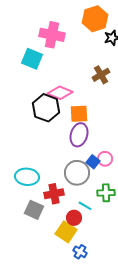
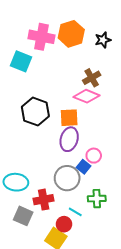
orange hexagon: (95, 19) -> (71, 34), moved
pink diamond: (60, 93) -> (87, 96), moved
pink circle: (105, 159) -> (94, 156), moved

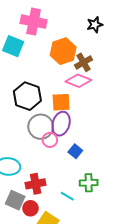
orange hexagon: (71, 34) -> (63, 51), moved
pink circle: (94, 156) -> (50, 140), moved
gray circle: (67, 178) -> (41, 127), moved
red circle: (64, 224) -> (30, 208), moved

